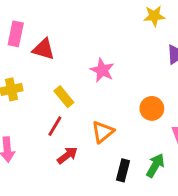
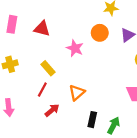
red triangle: (44, 49) -> (42, 29), moved
orange circle: (152, 108) -> (100, 33), moved
green arrow: (155, 165) -> (114, 125), moved

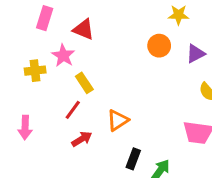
pink star: (75, 48) -> (63, 56), moved

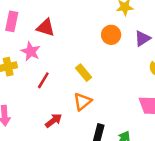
yellow rectangle: (84, 83) -> (84, 73), moved
red line: (73, 110) -> (43, 80), moved

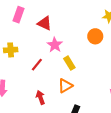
pink star: (31, 51) -> (55, 45), moved
red arrow: (54, 120) -> (40, 97), turned -80

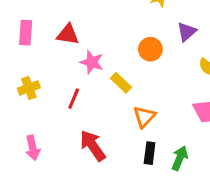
orange circle: (95, 36) -> (150, 49), moved
orange triangle: (65, 86) -> (144, 117), moved
red arrow: (40, 97) -> (93, 146), size x1.5

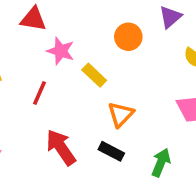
black rectangle: (150, 153) -> (111, 151), moved, turned -70

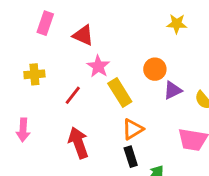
purple triangle: (170, 17) -> (173, 90), moved
yellow rectangle: (94, 75) -> (120, 92), size x1.4
black rectangle: (111, 151) -> (131, 157), moved, turned 30

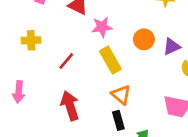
pink star: (98, 66) -> (102, 27), moved, turned 30
purple triangle: (173, 90) -> (172, 47), moved
orange triangle: (133, 129) -> (121, 95), turned -50

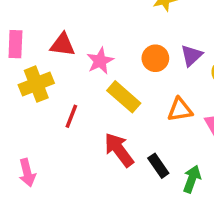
yellow cross: (31, 40) -> (36, 84), moved, size x1.4
orange triangle: (121, 95) -> (180, 110), moved, turned -30
red arrow: (70, 106) -> (119, 150), moved

